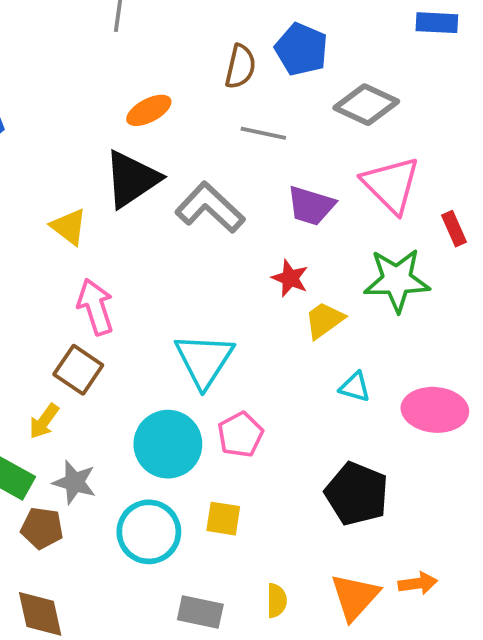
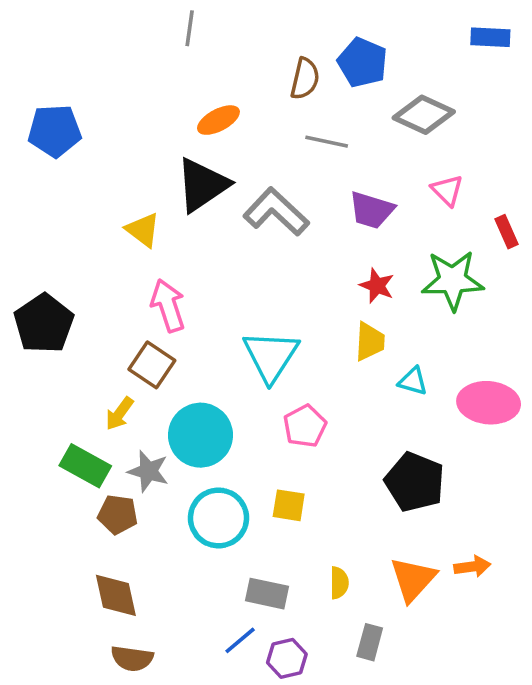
pink triangle: (391, 185) -> (447, 190), size x0.6
red star: (290, 278) -> (377, 286), moved
yellow trapezoid: (324, 320) -> (370, 342), moved, turned 129
cyan circle: (168, 444) -> (200, 435), moved

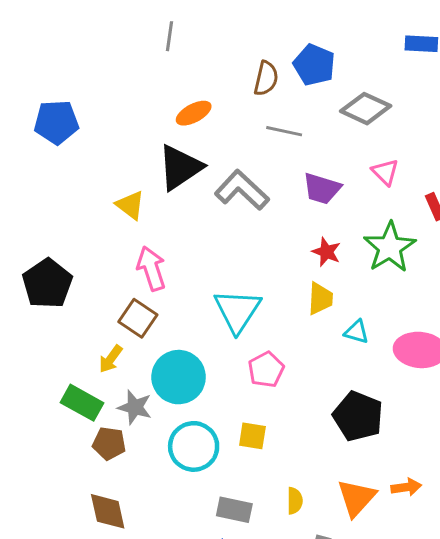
green star: (453, 280) -> (390, 247), turned -30

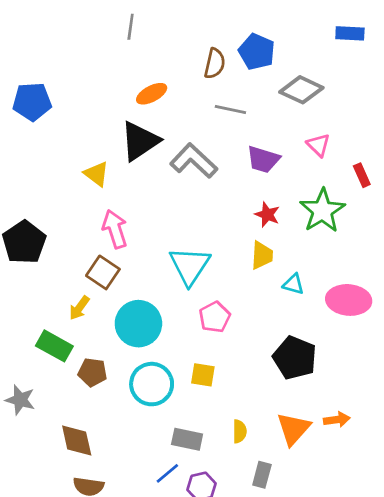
gray star: (135, 407) -> (20, 400), moved
brown pentagon: (109, 443) -> (92, 372), moved

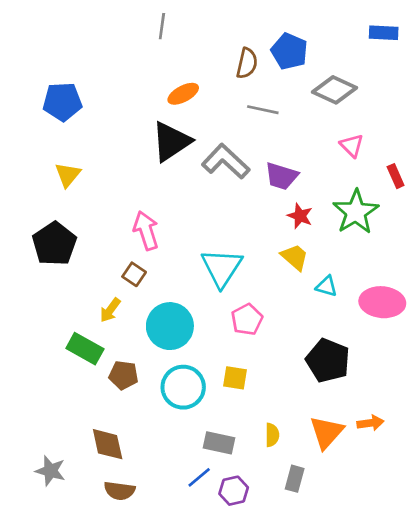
purple trapezoid: (263, 159) -> (281, 176), moved
yellow triangle: (96, 174) -> (68, 175), moved, turned 32
yellow trapezoid: (262, 255) -> (295, 257), turned -52
brown square: (103, 272) -> (134, 274), size x0.7
gray star: (20, 400) -> (50, 471), moved

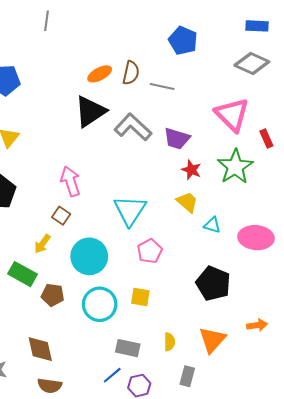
gray line: (162, 26) -> (46, 21), moved
brown semicircle: (247, 63) -> (131, 73), moved
gray diamond: (335, 90) -> (252, 63), moved
pink triangle: (352, 146) -> (232, 115), size x1.8
orange arrow: (370, 423) -> (257, 325), moved

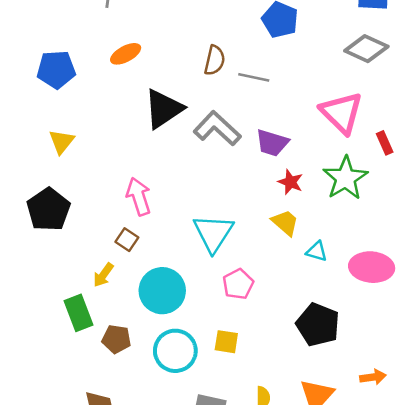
orange ellipse: (100, 74) -> (126, 54), moved
green rectangle: (23, 274) -> (79, 313), turned 40

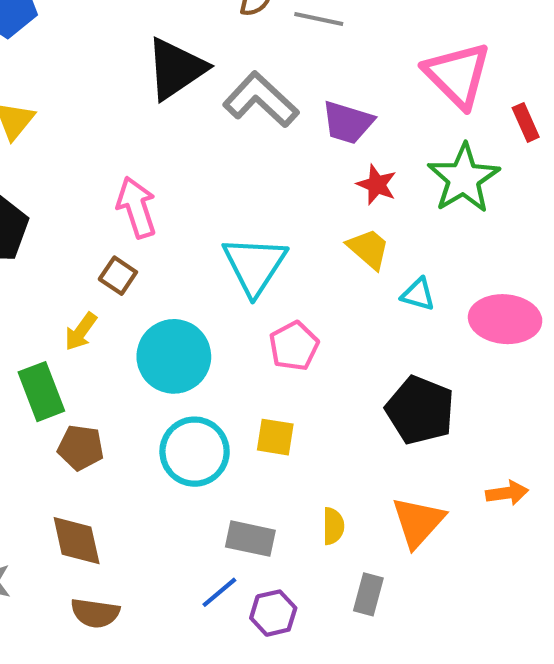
brown pentagon: (116, 339) -> (81, 447), moved

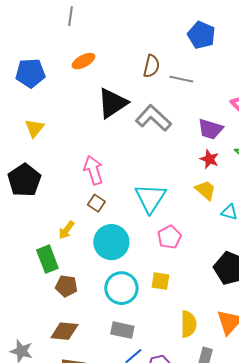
purple trapezoid: (348, 122) -> (210, 129), moved
brown square: (118, 276) -> (96, 203), moved
yellow semicircle: (333, 526) -> (188, 324), size x1.5
gray rectangle: (250, 539) -> (122, 330), moved
brown diamond: (77, 541) -> (64, 331), turned -72

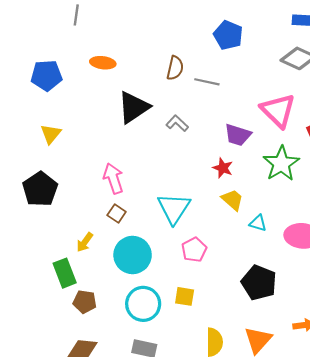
gray line: (70, 16) -> (76, 15), moved
orange ellipse: (83, 61) -> (103, 63), turned 35
gray L-shape: (153, 118) -> (177, 123), size x0.6
red star: (209, 159) -> (223, 168), moved

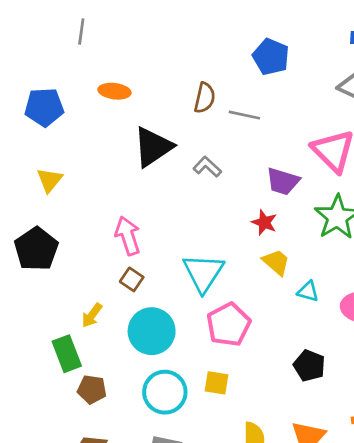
pink pentagon: (194, 250) -> (228, 325), size x1.4
black pentagon: (259, 283) -> (309, 366), size x0.7

